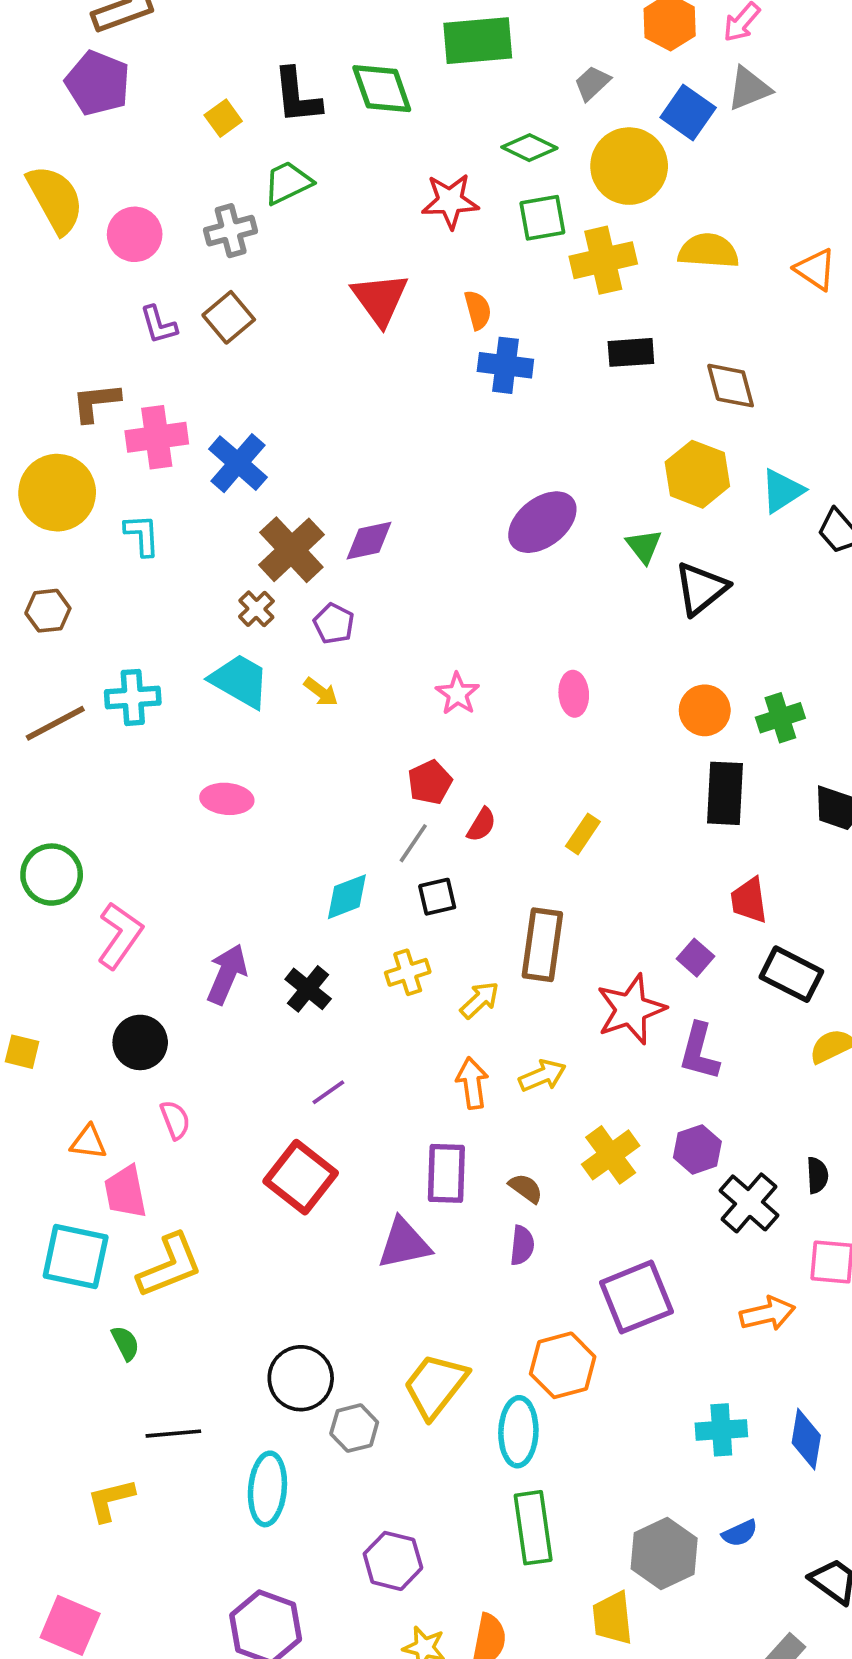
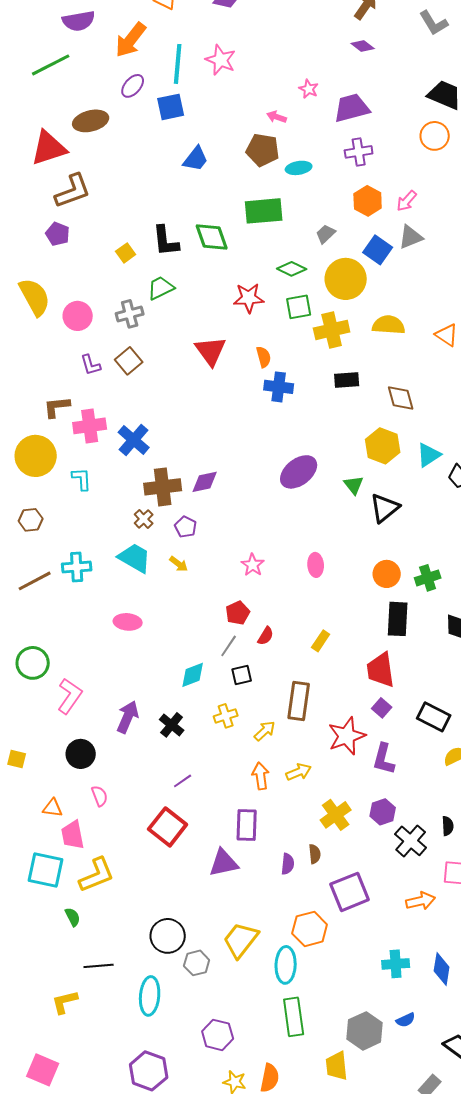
purple pentagon: (98, 83) -> (58, 234), size x0.7
brown cross: (291, 550) -> (163, 487), turned 36
red trapezoid: (749, 900) -> (381, 670), moved, size x1.4
brown semicircle: (526, 1188) -> (315, 854), moved, turned 48

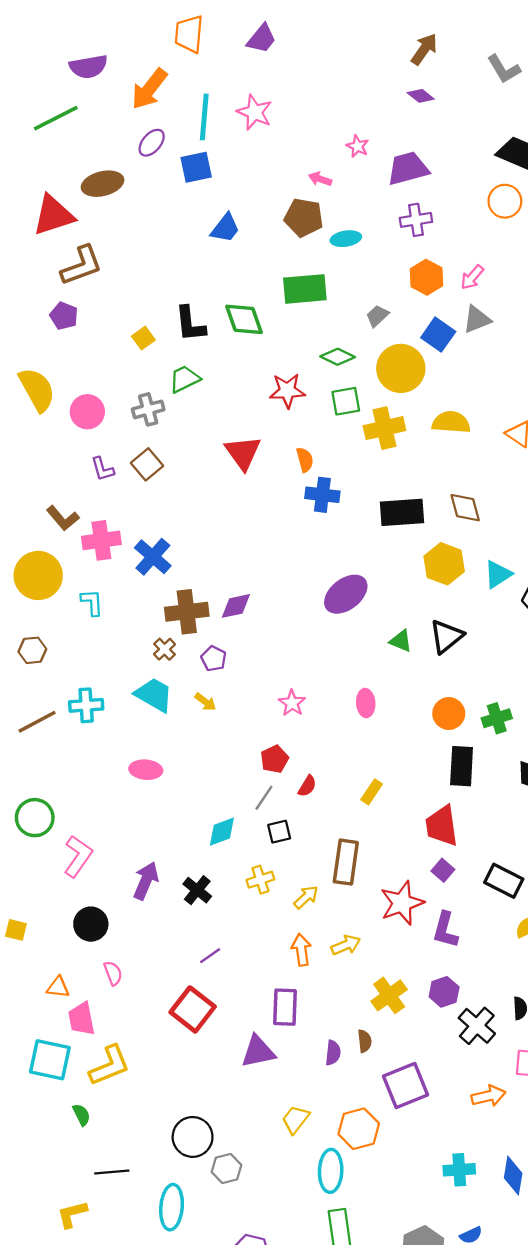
black rectangle: (347, 380) -> (402, 512), moved, size x1.5
brown L-shape: (57, 407) -> (63, 518), turned -124
green triangle: (354, 485) -> (401, 641), moved, turned -30
yellow trapezoid: (241, 940) -> (296, 1119), moved, size x0.7

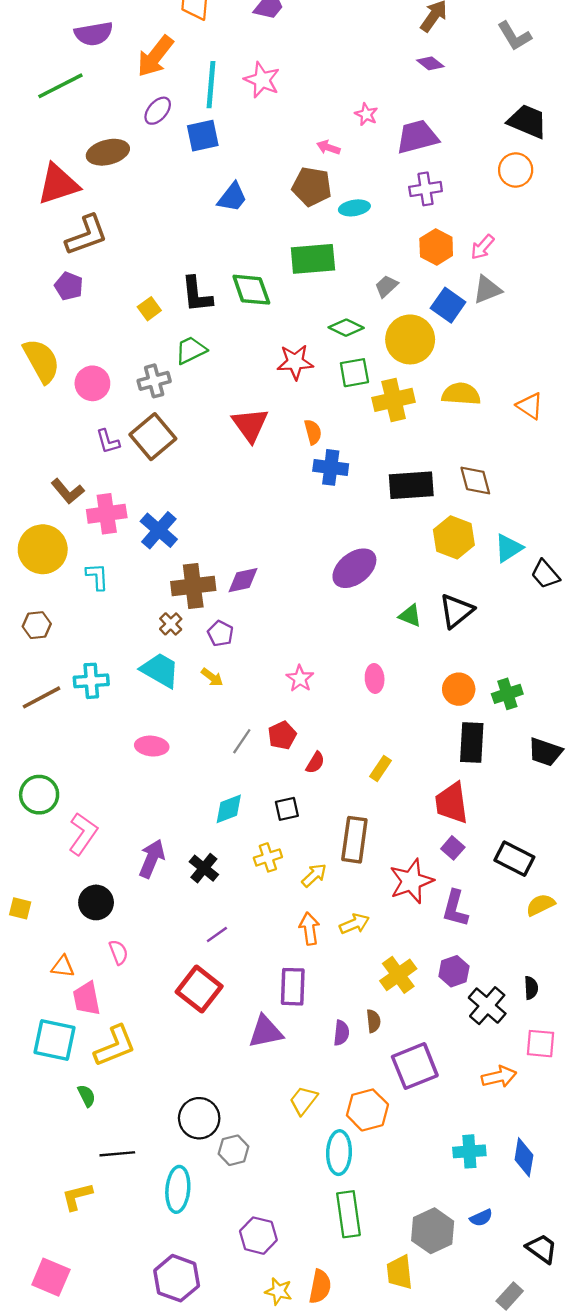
brown square: (147, 464) -> (153, 437), size x1.4
gray line: (264, 798) -> (242, 741), moved

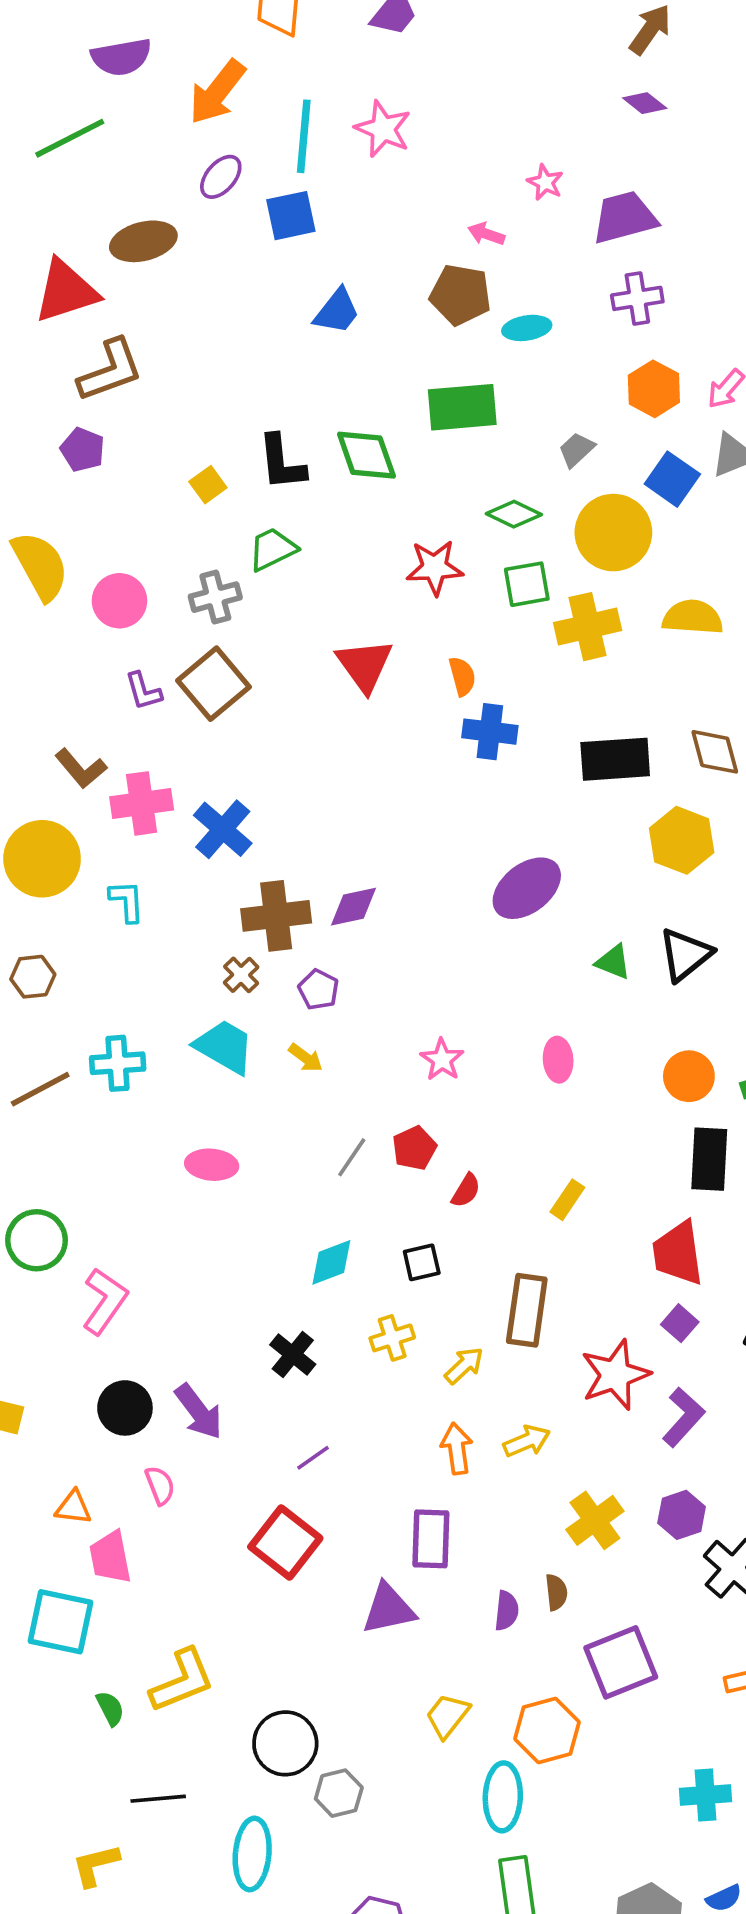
purple arrow: (152, 859) -> (199, 1412), moved, turned 120
purple L-shape: (455, 908) -> (683, 1417), turned -153
yellow L-shape: (115, 1046) -> (182, 1681), moved

